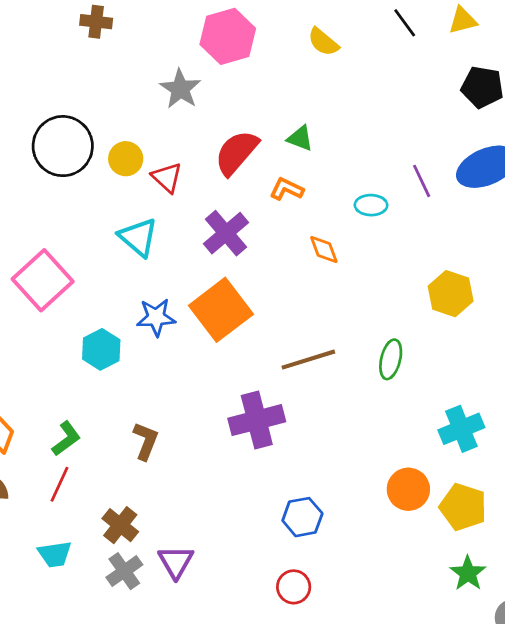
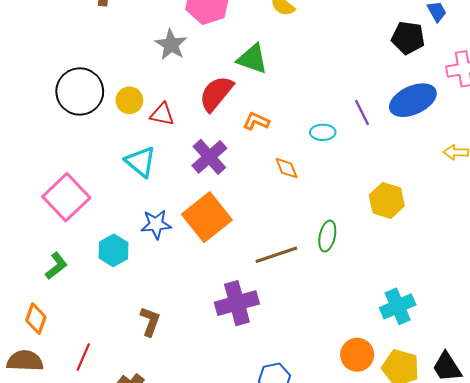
green triangle: (300, 138) -> (252, 59), moved, size x1.5
red triangle: (167, 177) -> (162, 114), turned -30
green ellipse: (391, 359) -> (327, 236), moved
green L-shape: (66, 439) -> (56, 266), moved

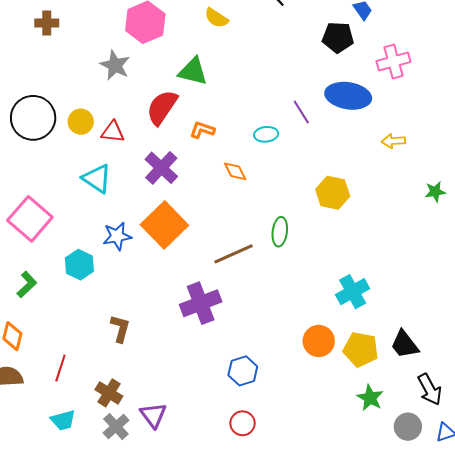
blue ellipse: (413, 100) -> (348, 96), turned 39

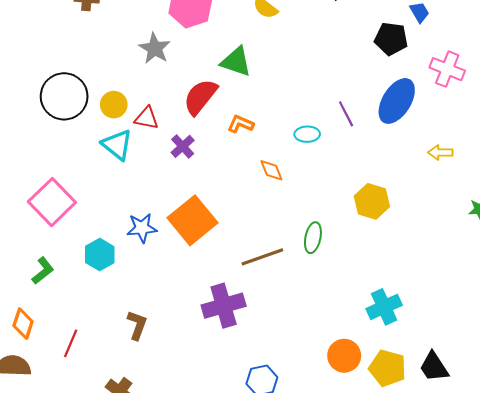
pink cross: (393, 62) -> (447, 69), turned 32
blue ellipse: (348, 96) -> (397, 101), turned -72
purple cross: (161, 168) -> (183, 146), moved, size x0.7
cyan triangle: (97, 179) -> (117, 145), moved
red line: (60, 368) -> (71, 343), moved

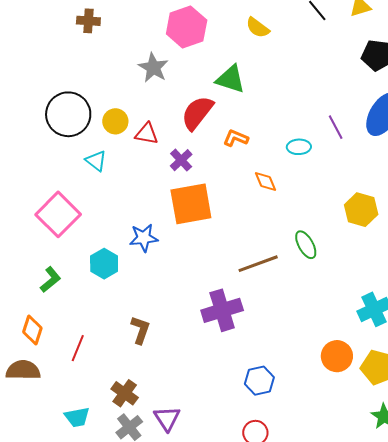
cyan triangle: (117, 145) -> (96, 161), moved, size x0.7
orange square: (192, 220) -> (191, 204), moved, turned 30
green ellipse: (313, 238) -> (306, 245), turned -40

